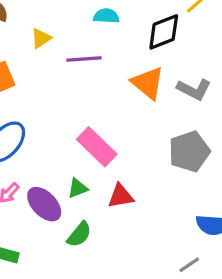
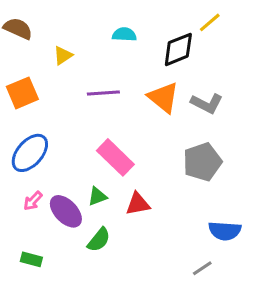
purple line: (84, 59) -> (103, 93), moved

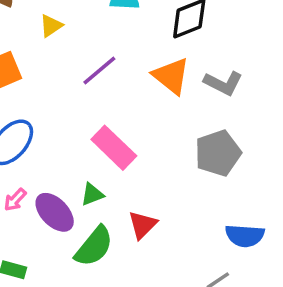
purple line: (103, 93) -> (99, 71), turned -36
red triangle: (138, 204) -> (142, 225), moved, turned -35
green semicircle: (99, 240) -> (94, 246), size x1.4

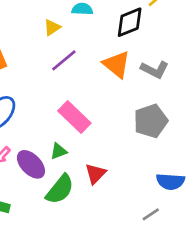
yellow triangle: (51, 26) -> (52, 27), moved

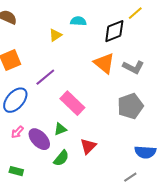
purple line: (64, 60) -> (45, 77), moved
green semicircle: (60, 189) -> (61, 158), size x0.7

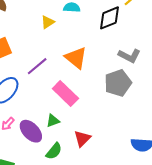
orange triangle: (104, 63) -> (76, 58), moved
gray pentagon: (130, 106) -> (118, 83), moved

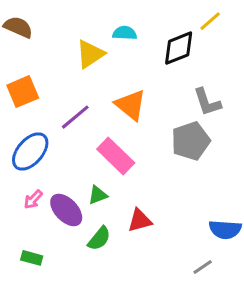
yellow triangle: (48, 22) -> (90, 54), size x1.5
gray L-shape: (129, 56) -> (207, 102), turned 45
red triangle: (82, 139) -> (140, 220), turned 30

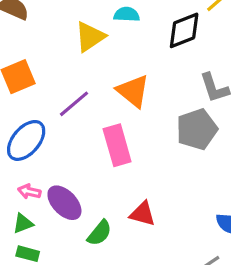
pink rectangle: (116, 156) -> (117, 145), turned 30
green triangle: (98, 195) -> (23, 223), moved
pink arrow: (33, 199) -> (29, 192), turned 60
red triangle: (140, 220) -> (143, 214), turned 30

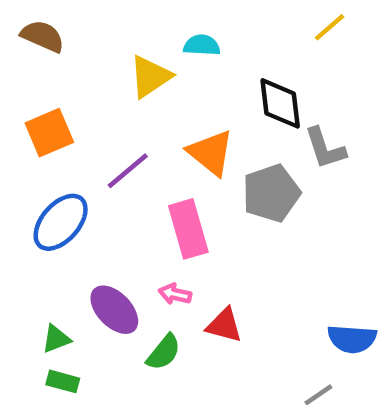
black diamond: (184, 30) -> (280, 103), moved, turned -75
gray pentagon: (197, 129) -> (271, 193), moved
pink arrow: (29, 192) -> (175, 294), moved

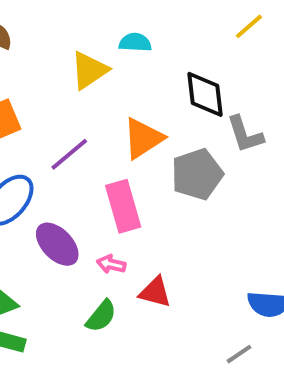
orange triangle: (211, 153) -> (143, 138), turned 48
purple ellipse: (114, 310) -> (57, 244), moved

